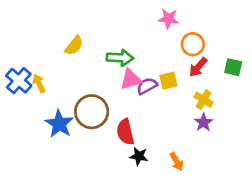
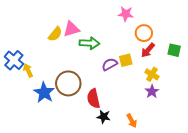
pink triangle: (131, 79) -> (71, 29), moved
yellow arrow: (39, 83) -> (28, 70), moved

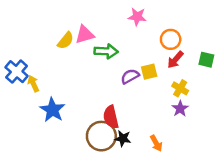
pink star: (126, 14) -> (137, 17), moved
brown circle: (68, 83) -> (101, 136), moved

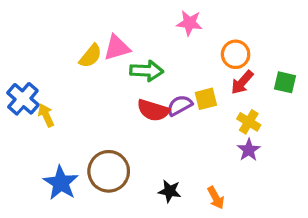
blue star: (52, 110) -> (61, 183), moved
red semicircle: (111, 117) -> (153, 110), moved, turned -60
brown circle: (101, 136) -> (109, 171), moved

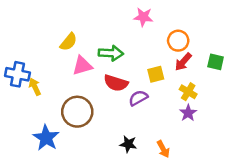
pink triangle: (117, 48) -> (82, 66), moved
blue cross: (23, 99) -> (17, 74), turned -30
purple semicircle: (180, 105) -> (138, 98), moved
brown circle: (109, 171) -> (77, 112), moved

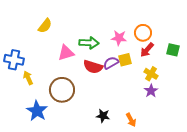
pink star: (143, 17) -> (119, 38), moved
yellow semicircle: (69, 42) -> (45, 26), moved
yellow arrow: (35, 87) -> (28, 78), moved
purple semicircle: (138, 98) -> (111, 63), moved

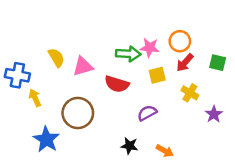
yellow semicircle: (45, 26) -> (56, 58), moved, turned -70
green arrow: (89, 43) -> (128, 54), moved
purple semicircle: (111, 63) -> (147, 113), moved
purple star: (151, 91) -> (214, 114), moved
orange arrow: (131, 120) -> (165, 151), turned -32

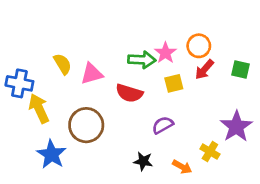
pink star: (150, 47) -> (165, 53), turned 30
yellow cross: (190, 93) -> (210, 152), moved
yellow arrow: (35, 98) -> (39, 108), size x1.5
purple star: (214, 114) -> (236, 126), size x1.6

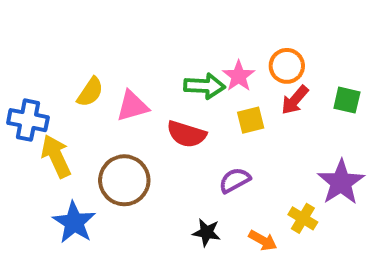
yellow semicircle: (63, 64) -> (90, 92), turned 65

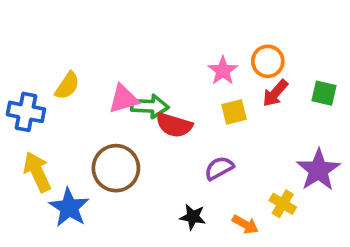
green arrow: (205, 86) -> (150, 106), moved
yellow semicircle: (90, 92) -> (67, 86), moved
yellow arrow: (56, 156) -> (37, 172), moved

